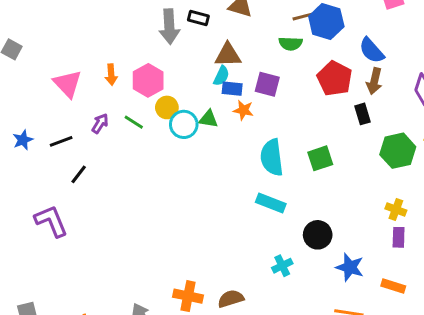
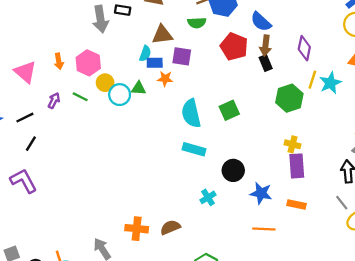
brown triangle: (228, 55) -> (162, 35), moved
black rectangle: (363, 114) -> (266, 63), moved
black line: (79, 174) -> (31, 144), moved
purple rectangle: (399, 237) -> (297, 166), size x1.5

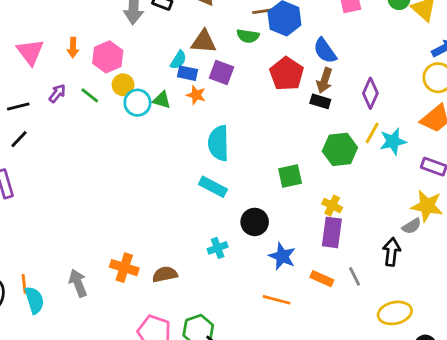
black rectangle: (266, 63) -> (320, 101), turned -63
green square: (229, 110) -> (290, 176), moved
gray line: (342, 203) -> (355, 276), moved

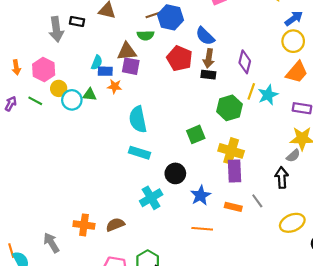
brown triangle: (204, 42) -> (127, 51), moved
yellow cross: (332, 206) -> (231, 151), size x1.6
cyan cross: (218, 248) -> (151, 198), size x1.5
blue star: (282, 256) -> (201, 195), turned 30

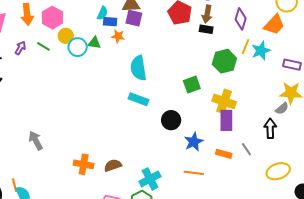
orange arrow: (16, 67) -> (27, 14), size x1.5
orange trapezoid: (297, 72) -> (274, 25), moved
cyan cross: (151, 198) -> (150, 179), moved
gray arrow: (51, 243) -> (36, 140), moved

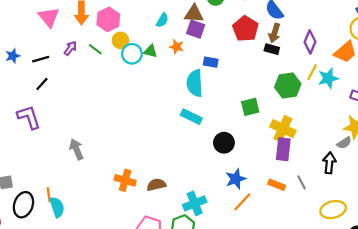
blue rectangle: (110, 22) -> (211, 62), moved
blue star: (194, 142) -> (236, 179), moved
orange line: (194, 173) -> (242, 202), turned -60

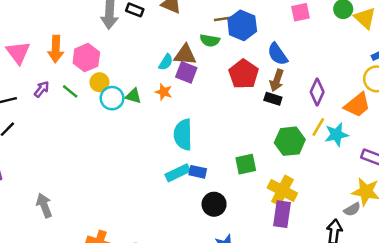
cyan semicircle: (162, 20) -> (166, 62), moved
blue rectangle: (211, 62) -> (198, 172), moved
cyan rectangle: (191, 117) -> (178, 173), turned -54

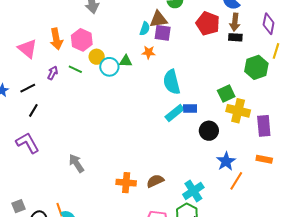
yellow cross: (282, 191) -> (238, 111), moved

